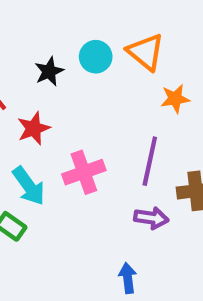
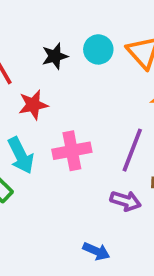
blue arrow: (128, 278) -> (96, 251), turned 112

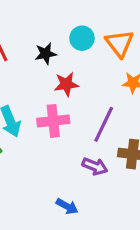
black star: (55, 56) -> (46, 54), moved
red star: (33, 105) -> (66, 84), moved

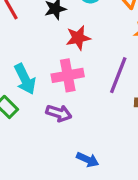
purple arrow: (95, 166) -> (59, 113), moved

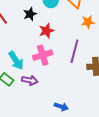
purple arrow: (59, 113) -> (30, 80), moved

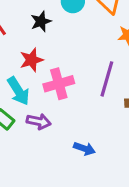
red star: (46, 31) -> (31, 60), moved
blue arrow: (61, 107) -> (84, 149), moved

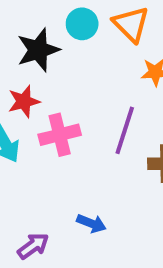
black star: (41, 21) -> (38, 50), size x1.5
purple arrow: (39, 121) -> (33, 246), moved, turned -50

